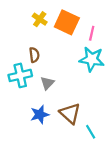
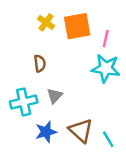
orange square: (67, 22) -> (77, 26), turned -35
cyan cross: (20, 75) -> (24, 102), moved
cyan line: (91, 132) -> (108, 139), moved

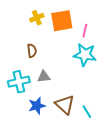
yellow cross: (46, 22) -> (37, 18), turned 32
gray triangle: (55, 96) -> (44, 77), turned 40

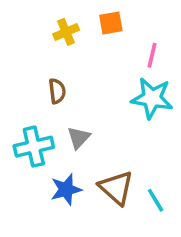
orange square: (62, 21) -> (111, 23), moved, size x0.6
gray triangle: (44, 77) -> (79, 138), turned -40

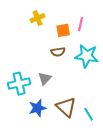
orange square: (111, 23) -> (63, 30), moved
pink line: (152, 55) -> (80, 24), moved
brown semicircle: (57, 91) -> (58, 52), moved, turned 88

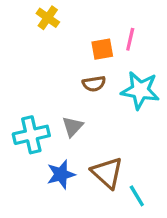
yellow cross: (38, 18) -> (48, 18), moved, turned -32
cyan line: (89, 114) -> (137, 196), moved

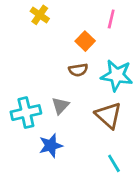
pink line: (130, 39) -> (111, 19), moved
orange square: (102, 49) -> (85, 41), turned -36
brown triangle: (107, 173) -> (108, 115), moved

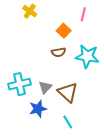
gray triangle: (60, 106) -> (45, 87), moved
brown triangle: (108, 115) -> (68, 92), moved
cyan line: (114, 163) -> (68, 122), moved

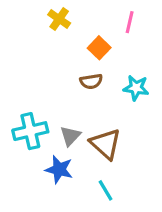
yellow cross: (30, 11) -> (59, 19), moved
cyan star: (87, 56) -> (136, 88), size x0.7
blue star: (38, 109) -> (59, 170), turned 30

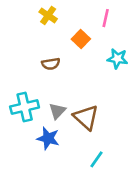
brown semicircle: (91, 81) -> (51, 64), moved
cyan star: (136, 88) -> (117, 59), moved
cyan line: (106, 190) -> (97, 159), moved, turned 66

